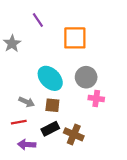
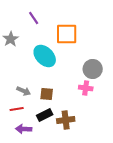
gray circle: (86, 77) -> (93, 69), moved
cyan ellipse: (50, 78) -> (45, 56), moved
brown cross: (74, 134) -> (66, 120), turned -30

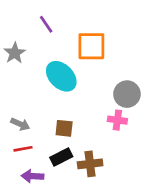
gray arrow: (24, 91) -> (20, 124), moved

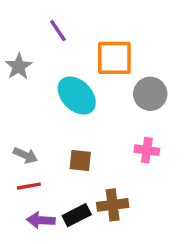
gray circle: (127, 94) -> (150, 94), moved
black rectangle: (61, 157) -> (77, 215), moved

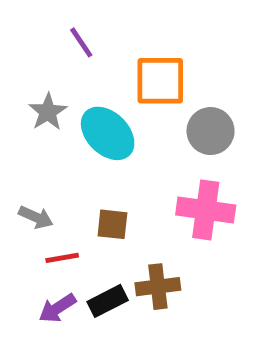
gray star: (19, 66) -> (48, 112), moved
pink cross: (147, 150) -> (206, 210), size x1.6
red line: (29, 186) -> (62, 258), moved
purple arrow: (41, 220) -> (57, 308), turned -36

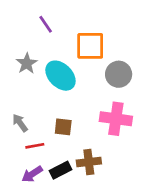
gray arrow: (36, 217) -> (20, 123), turned -150

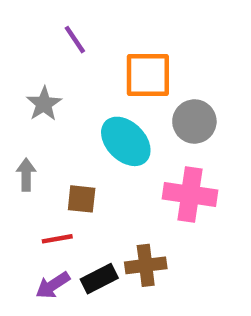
cyan ellipse: (60, 76) -> (126, 141), moved
gray arrow: (20, 123) -> (26, 175), moved, turned 36
brown square: (63, 127) -> (82, 199), moved

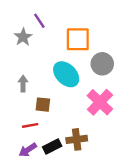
gray star: (44, 104) -> (23, 37), moved
gray arrow: (26, 175) -> (23, 84), moved
pink cross: (190, 195) -> (100, 102), turned 36

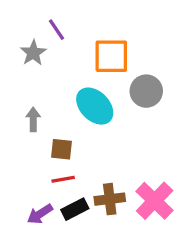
pink cross: (100, 102) -> (155, 201), moved
red line: (30, 125) -> (63, 179), moved

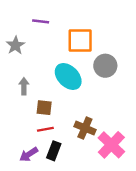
purple line: (57, 30) -> (41, 21), turned -49
gray star: (33, 53) -> (15, 45), moved
brown cross: (110, 199) -> (85, 128), moved, turned 30
black rectangle: (75, 209) -> (54, 151), turned -42

